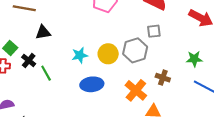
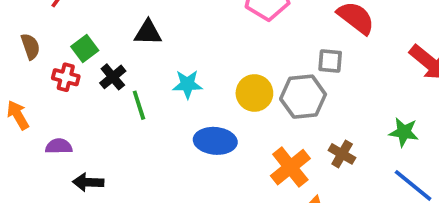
gray square: (154, 31) -> (330, 61), moved
cyan star: (80, 55) -> (187, 84), moved

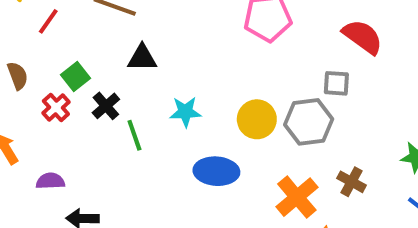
red cross: (66, 77) -> (56, 107), turned 35

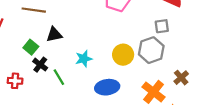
green square: (75, 77) -> (31, 47), moved
red cross: (56, 107) -> (15, 81), moved, turned -32
brown cross: (352, 182) -> (181, 78), turned 32

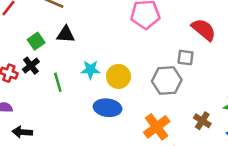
yellow circle: (123, 55) -> (118, 76), moved
black cross: (40, 65) -> (31, 66), moved
brown cross: (181, 78) -> (202, 121), moved, turned -32

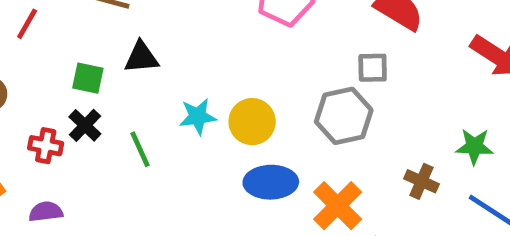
green square: (36, 41) -> (88, 78), turned -35
blue ellipse: (108, 108) -> (271, 182), moved

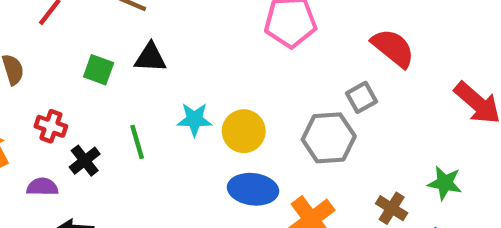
gray square: (373, 68) -> (362, 97), turned -36
black cross: (85, 125) -> (85, 161), moved

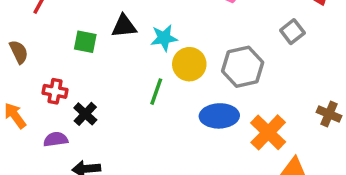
cyan star: (194, 119) -> (164, 38), moved
yellow circle: (244, 131) -> (189, 64), moved
gray hexagon: (329, 138) -> (243, 67), moved
green line: (137, 142) -> (156, 92), moved, turned 44

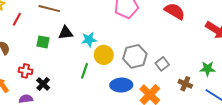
gray square: (292, 32) -> (162, 64), moved

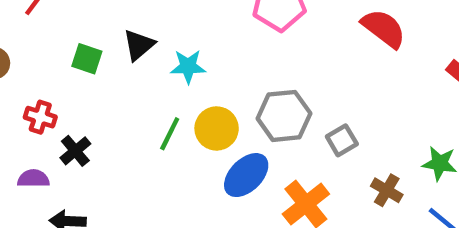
black triangle: (66, 33) -> (139, 45), turned -42
yellow circle: (104, 55) -> (217, 128), moved
blue ellipse: (121, 85) -> (246, 175), turned -50

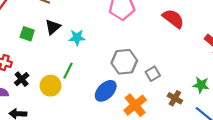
yellow circle: (217, 128) -> (51, 86), moved

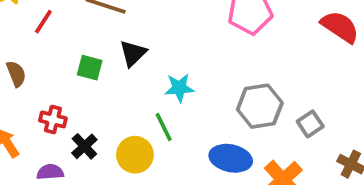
cyan star: (77, 37) -> (179, 88), moved
green line: (68, 71) -> (164, 127), turned -49
blue ellipse: (106, 91) -> (231, 158), turned 60

